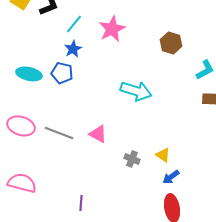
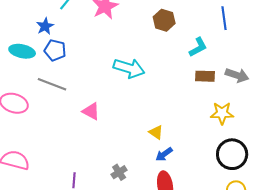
blue star: (73, 49) -> (45, 26), moved
gray line: (59, 133) -> (52, 84), moved
gray cross: (132, 159) -> (119, 172), moved, turned 35

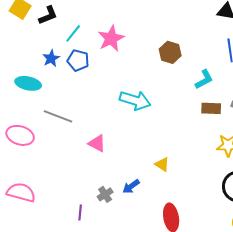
blue pentagon: (55, 50) -> (78, 60), moved
blue arrow: (164, 154) -> (131, 186), moved
gray cross: (119, 172) -> (105, 194), moved

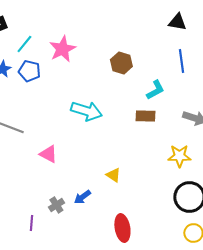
brown rectangle: (211, 108) -> (145, 116), moved

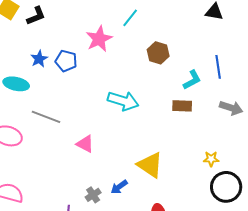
cyan line: (24, 44) -> (130, 18), moved
blue line: (181, 61) -> (218, 67), moved
yellow star: (179, 156) -> (211, 159), moved, size x0.7
yellow triangle: (113, 175) -> (150, 165), size x1.8

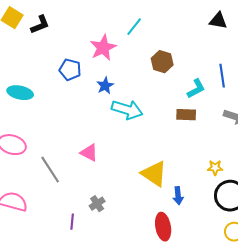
blue star: (39, 59) -> (105, 86), moved
gray line: (46, 117) -> (50, 170), moved, turned 36
blue arrow: (119, 187) -> (178, 196), moved, turned -60

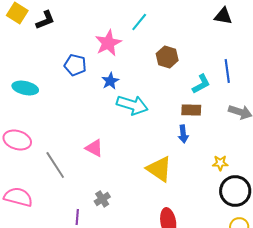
blue arrow: (178, 196) -> (183, 134), moved

